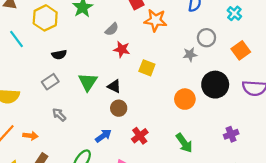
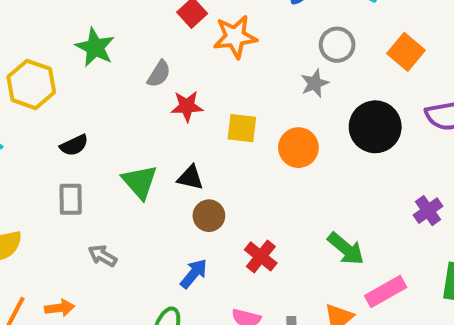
gray rectangle: (50, 82) -> (71, 199), turned -42
orange circle: (185, 99) -> (298, 148), moved

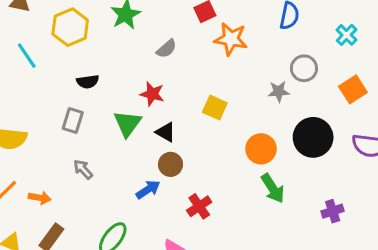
red star: (187, 106) -> (152, 94), moved
orange circle: (298, 148) -> (261, 149), moved
green arrow: (346, 249) -> (273, 188), moved
blue arrow: (194, 274) -> (148, 190), moved

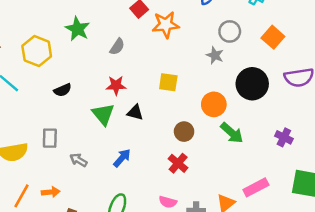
gray star: (279, 91) -> (215, 55), turned -30
gray rectangle: (73, 120) -> (50, 138), moved
brown circle: (171, 164) -> (184, 132), moved
blue arrow: (148, 190) -> (122, 158), moved
purple cross: (333, 211) -> (284, 137), turned -30

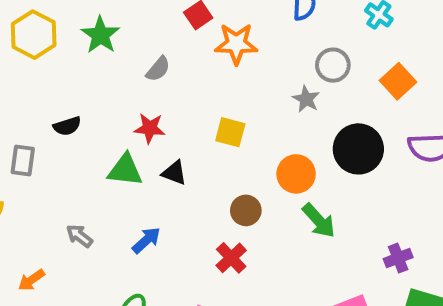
yellow hexagon: (37, 51) -> (34, 35), moved
green triangle: (103, 114) -> (125, 170), turned -50
purple cross: (284, 137) -> (398, 258), moved, turned 36
gray rectangle: (50, 138) -> (23, 160), moved
orange arrow: (51, 192) -> (31, 280), turned 144

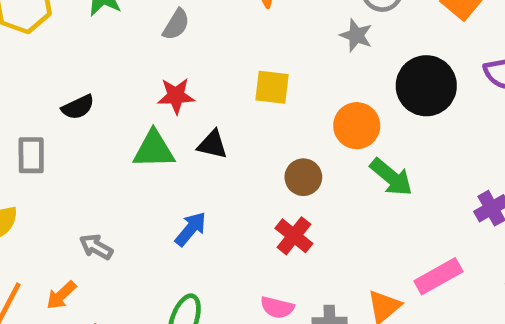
gray arrow: (79, 236) -> (96, 247), moved

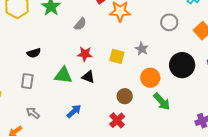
gray star: (356, 35) -> (142, 49), moved
red star: (176, 96) -> (85, 54), moved
gray rectangle: (31, 155) -> (27, 81), moved

